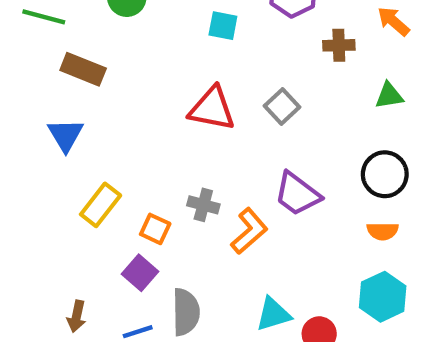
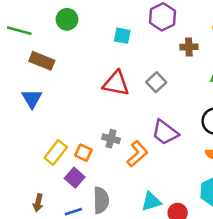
yellow rectangle: (101, 205) -> (56, 153), moved

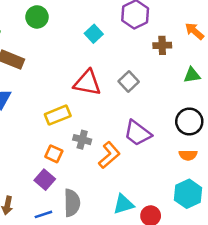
cyan square: (122, 36) -> (94, 34), turned 36
yellow rectangle: (56, 153) -> (58, 115), moved, turned 30

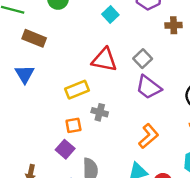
purple trapezoid: (138, 133) -> (149, 87), moved
orange square: (54, 154) -> (73, 125), turned -35
orange L-shape: (109, 155) -> (149, 136), moved

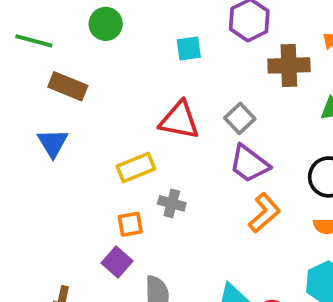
cyan square: (110, 15) -> (189, 48), turned 35
brown cross: (174, 25) -> (289, 65), size x1.5
orange L-shape: (149, 136) -> (264, 213), moved

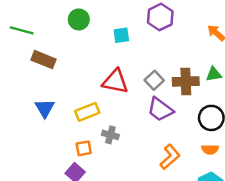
green circle: (106, 24) -> (79, 19), moved
brown cross: (289, 65) -> (186, 81), moved
blue triangle: (53, 143) -> (45, 108), moved
orange L-shape: (264, 213) -> (170, 157), moved

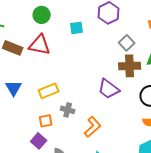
gray square: (154, 80) -> (127, 43), moved
red triangle: (115, 81) -> (40, 45), moved
orange L-shape: (170, 157) -> (93, 127), moved

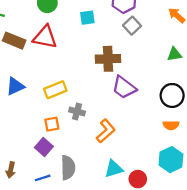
gray square: (127, 43) -> (132, 26), moved
brown cross: (130, 66) -> (108, 59), moved
blue triangle: (14, 88) -> (15, 86), turned 36

